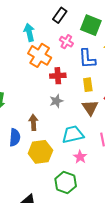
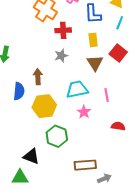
green hexagon: (66, 182) -> (57, 136), moved

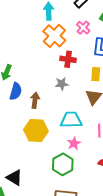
blue semicircle: (19, 91) -> (16, 91), moved
green hexagon: (57, 136) -> (63, 164), moved

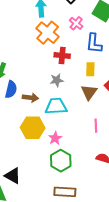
brown arrow: (35, 100) -> (31, 98), turned 91
cyan trapezoid: (71, 120) -> (56, 106), moved
pink star: (74, 143) -> (55, 138), moved

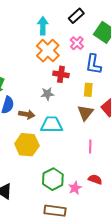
gray star: (57, 80) -> (47, 94), moved
pink star: (55, 138) -> (75, 188), moved

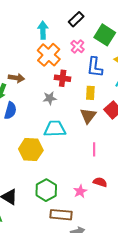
brown arrow: (27, 114) -> (16, 78), moved
green hexagon: (53, 179) -> (46, 190), moved

